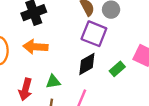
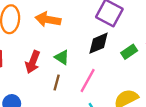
green triangle: (53, 82) -> (62, 57), turned 35

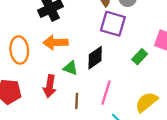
black diamond: (99, 43) -> (95, 58), moved
green triangle: (62, 57) -> (70, 68), moved

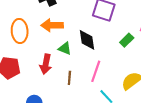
black diamond: (95, 58) -> (87, 40), turned -65

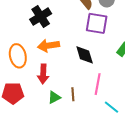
green triangle: (65, 48) -> (54, 97), moved, turned -40
red arrow: (46, 64) -> (43, 74), moved

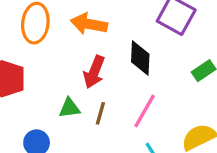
red arrow: (43, 74) -> (94, 72), moved

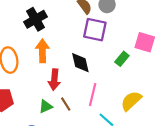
orange arrow: (89, 24) -> (42, 51), turned 95
brown line: (100, 113) -> (66, 104), turned -32

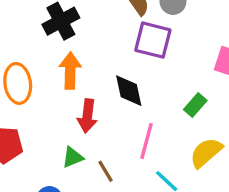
green rectangle: (122, 59) -> (195, 105), moved
brown line: (66, 104) -> (106, 171), moved

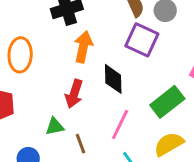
orange arrow: (70, 71) -> (83, 47), moved
green rectangle: (195, 105) -> (167, 102), size x1.6

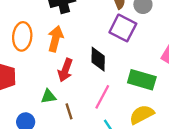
orange arrow: (83, 47) -> (55, 39), moved
green rectangle: (167, 102) -> (142, 80), turned 52

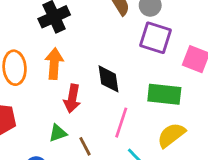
purple square: (123, 28) -> (155, 38), moved

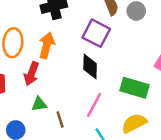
purple square: (155, 38) -> (96, 33), moved
red arrow: (72, 99) -> (31, 74), moved

